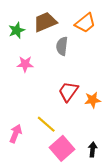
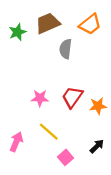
pink star: (25, 64) -> (40, 98), moved
pink square: (62, 148) -> (66, 157), size x0.6
black arrow: (93, 149) -> (97, 146), moved, turned 40

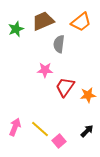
pink star: (40, 98) -> (45, 70), moved
yellow line: (49, 132) -> (40, 129), moved

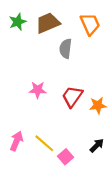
orange trapezoid: (81, 22) -> (90, 24), turned -75
green star: (16, 29) -> (18, 22), moved
pink star: (45, 70) -> (38, 90), moved

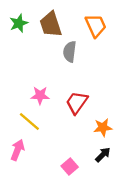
brown trapezoid: (48, 23) -> (51, 24), turned -85
orange star: (98, 105) -> (103, 127), moved
yellow line: (44, 143) -> (29, 122), moved

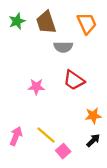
gray semicircle: (70, 52) -> (63, 47), turned -96
red trapezoid: (77, 103) -> (74, 80), moved, turned -90
yellow line: (29, 122) -> (46, 135), moved

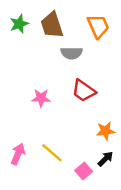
pink square: (63, 151) -> (84, 171), moved

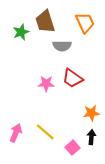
green star: (19, 24) -> (21, 32), moved
pink star: (41, 98) -> (46, 84), moved
black arrow: (105, 159) -> (91, 137), turned -40

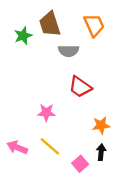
pink star: (46, 84) -> (46, 113), moved
pink arrow: (16, 133) -> (17, 147), turned -90

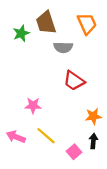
pink star: (46, 113) -> (33, 106), moved

